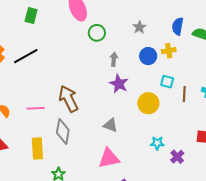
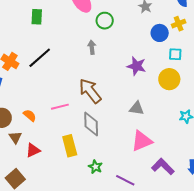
gray arrow: (114, 59) -> (92, 47), moved
cyan square: (167, 82) -> (175, 54), moved

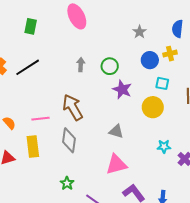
green circle: (105, 21) -> (110, 66), moved
yellow rectangle: (70, 146) -> (33, 146), moved

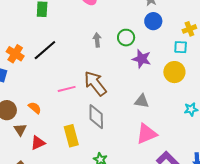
yellow cross: (170, 54) -> (189, 29), moved
blue circle: (150, 60) -> (153, 21), moved
pink line: (40, 119) -> (67, 89), moved
yellow rectangle: (33, 146) -> (71, 136), moved

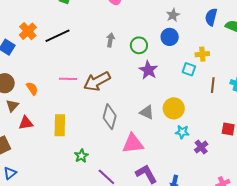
yellow circle: (174, 72) -> (174, 108), moved
brown arrow: (95, 83) -> (97, 81), turned -96
gray triangle: (142, 101) -> (147, 112), moved
gray diamond: (96, 117) -> (110, 117), moved

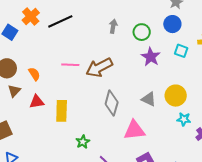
cyan square: (189, 69) -> (181, 51), moved
red triangle: (26, 123) -> (37, 102), moved

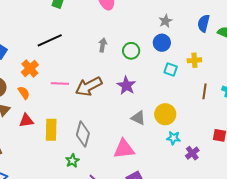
orange cross: (31, 17) -> (30, 68), moved
purple star: (151, 57) -> (126, 85), moved
gray diamond: (112, 103) -> (83, 134), moved

